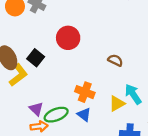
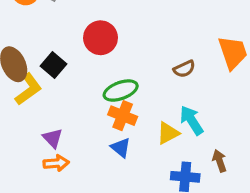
brown semicircle: (115, 60) -> (184, 69), moved, turned 128
green ellipse: (56, 115) -> (121, 91), moved

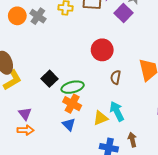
red circle: (101, 38) -> (102, 50), moved
black square: (54, 65) -> (50, 79), moved
brown semicircle: (184, 69) -> (116, 77), turned 120

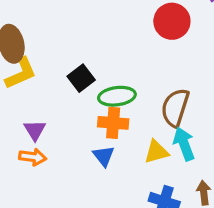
red circle: (102, 50) -> (172, 21), moved
brown semicircle: (116, 77) -> (175, 108), moved, size x1.6
orange cross: (72, 104) -> (113, 123), turned -30

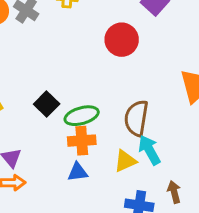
blue triangle: (104, 156) -> (78, 172), turned -50

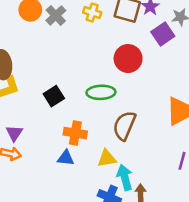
green ellipse: (82, 116) -> (101, 92), moved
cyan arrow: (149, 150) -> (125, 177), moved

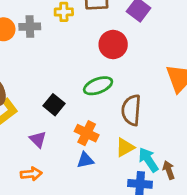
gray cross: (56, 16) -> (30, 27), turned -30
purple triangle: (14, 133) -> (38, 139), moved
orange cross: (75, 133) -> (87, 133), turned 35

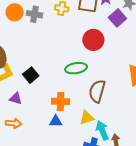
black square: (54, 105) -> (31, 75), moved
orange cross: (87, 133) -> (61, 101), turned -36
purple triangle: (38, 139) -> (16, 98), moved, turned -40

